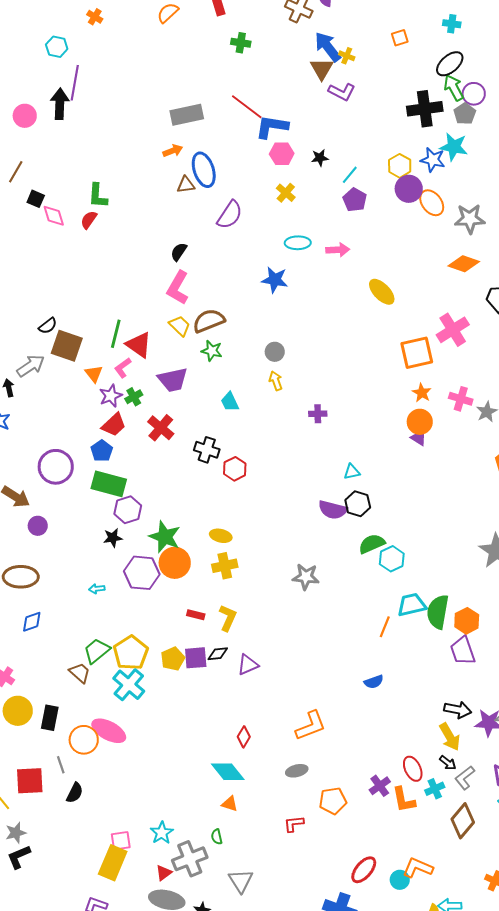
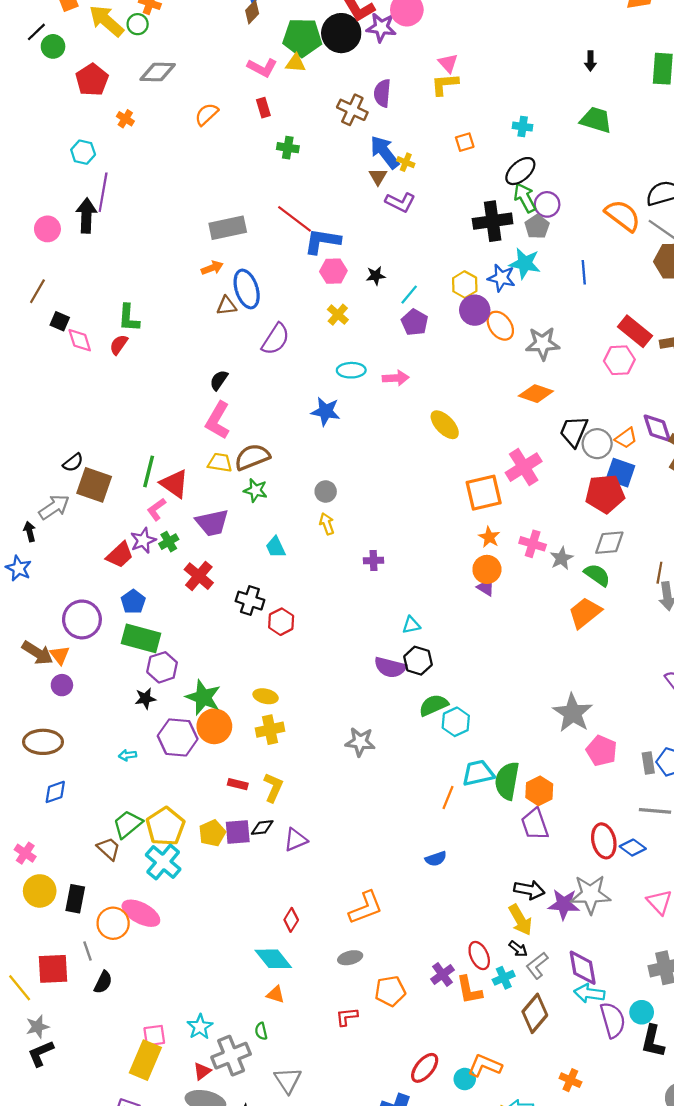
brown triangle: (322, 69) -> (378, 177), size x0.7
yellow trapezoid: (180, 326) -> (220, 463), turned -35
orange triangle: (94, 374) -> (60, 655), moved
red trapezoid: (114, 425) -> (120, 555), moved

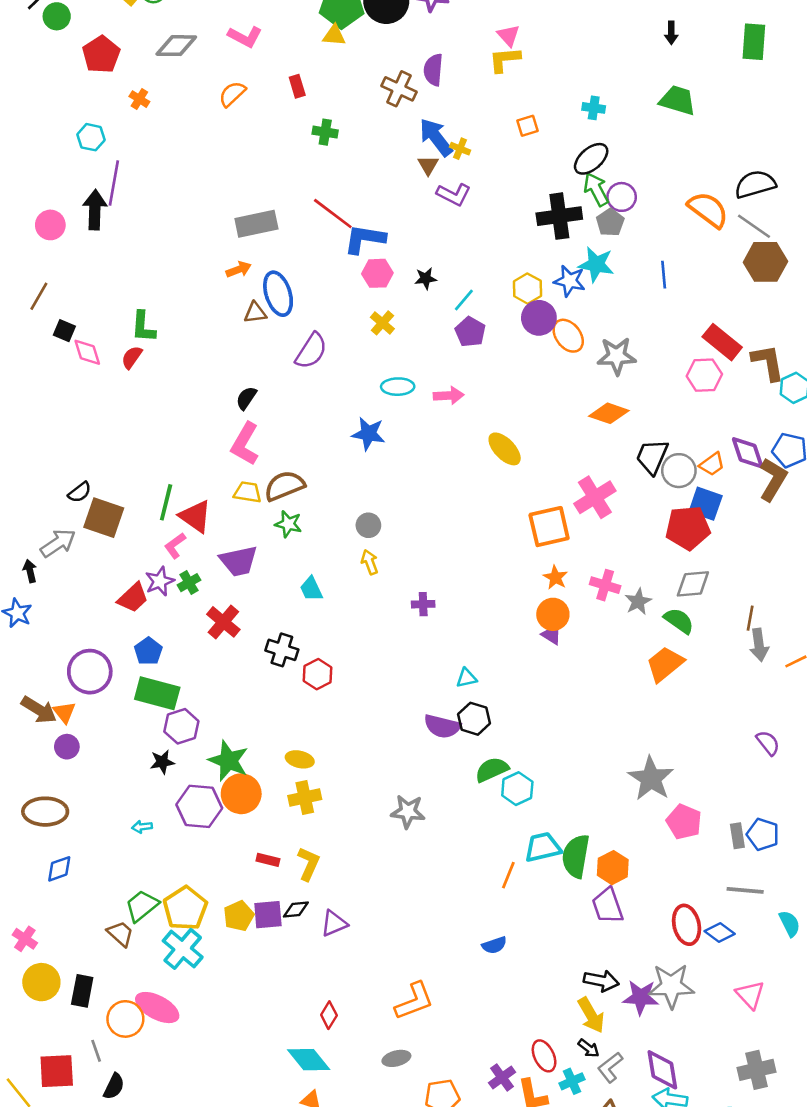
pink L-shape: (262, 68) -> (245, 37), moved

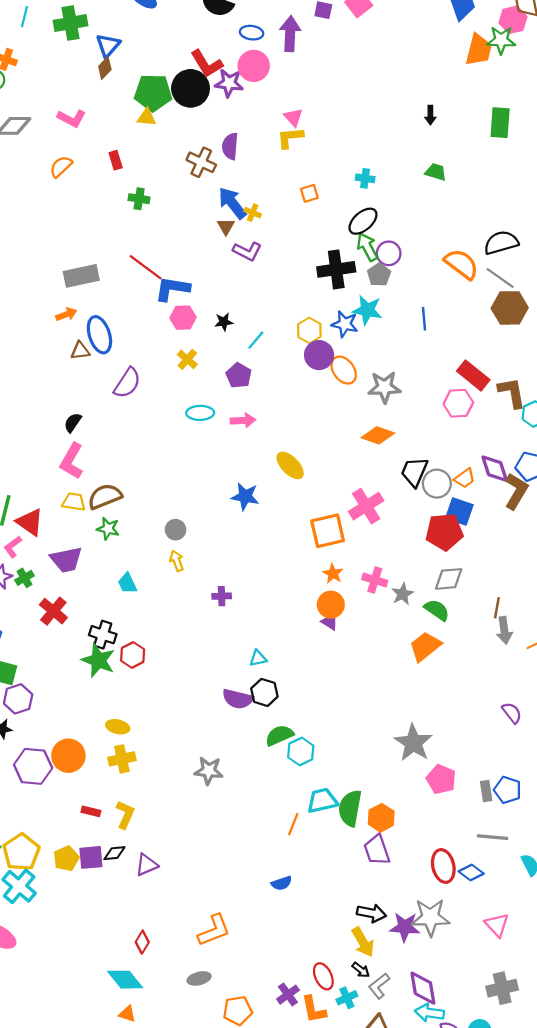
green trapezoid: (678, 100) -> (436, 172), size x0.7
purple pentagon: (470, 332) -> (239, 375), moved
blue star: (368, 434) -> (245, 496), moved
green star: (228, 761) -> (98, 660), moved

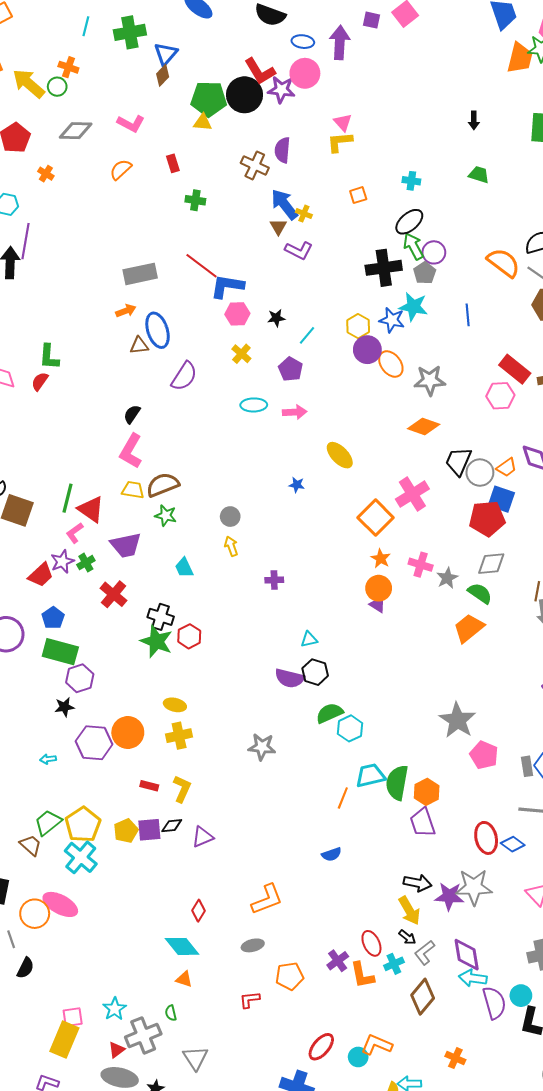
blue star: (245, 496) -> (297, 485), size x0.6
orange square: (328, 531) -> (376, 518), turned -32

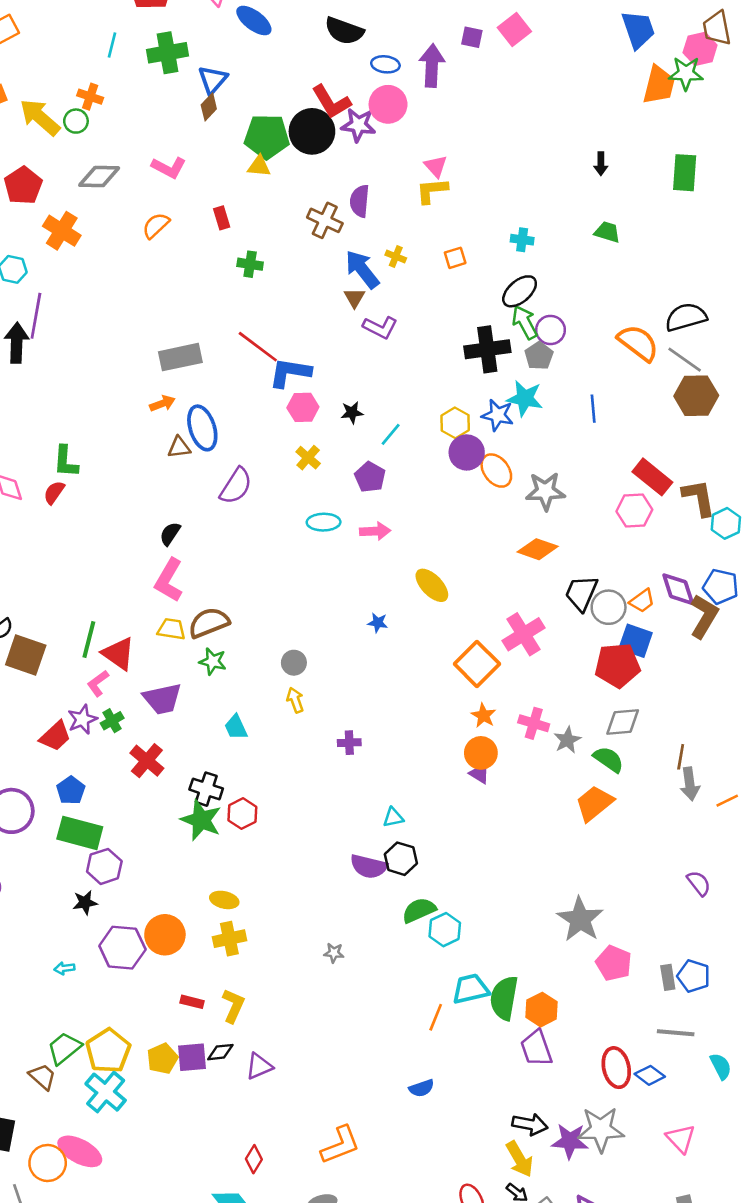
orange cross: (46, 174) -> (62, 231), size x1.8
yellow cross: (304, 214) -> (396, 256), moved
gray star: (262, 747) -> (334, 953), size x0.6

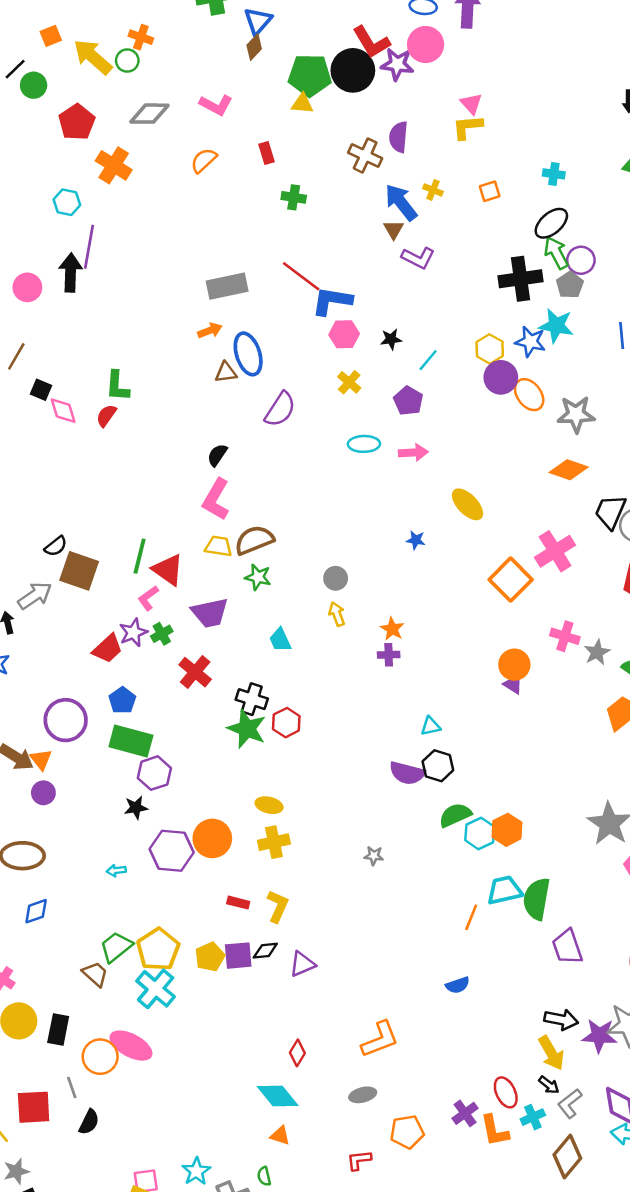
orange star: (483, 716) -> (392, 629), moved
orange hexagon: (541, 1010) -> (507, 830), moved

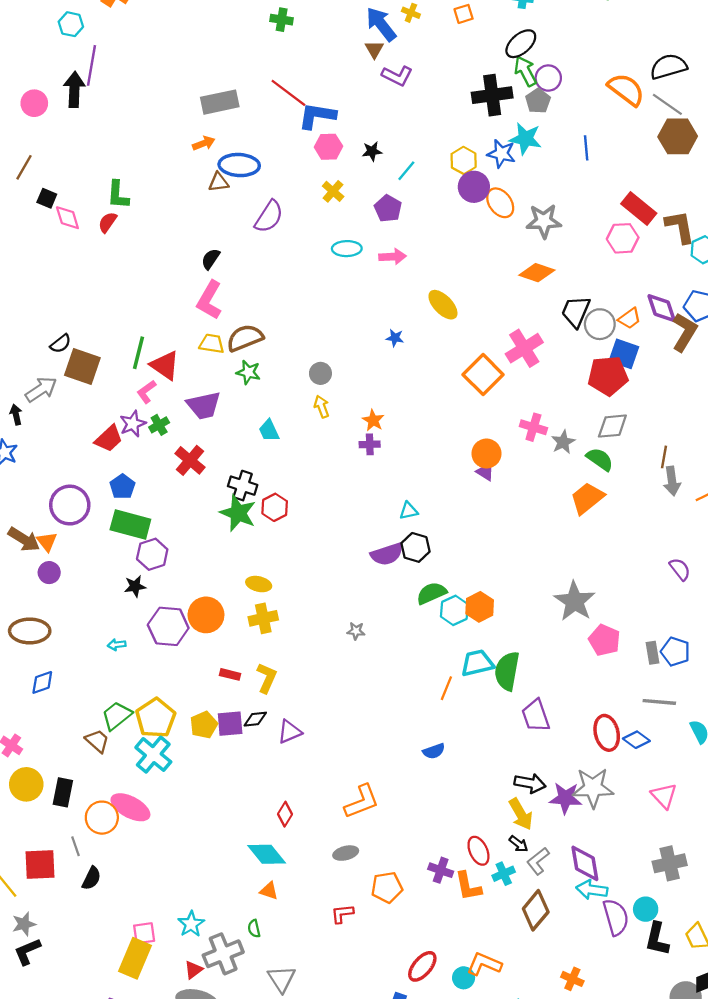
blue ellipse: (248, 354) -> (239, 165), turned -69
purple semicircle: (407, 773) -> (387, 554), turned -32
purple cross: (465, 1113) -> (441, 870), turned -35

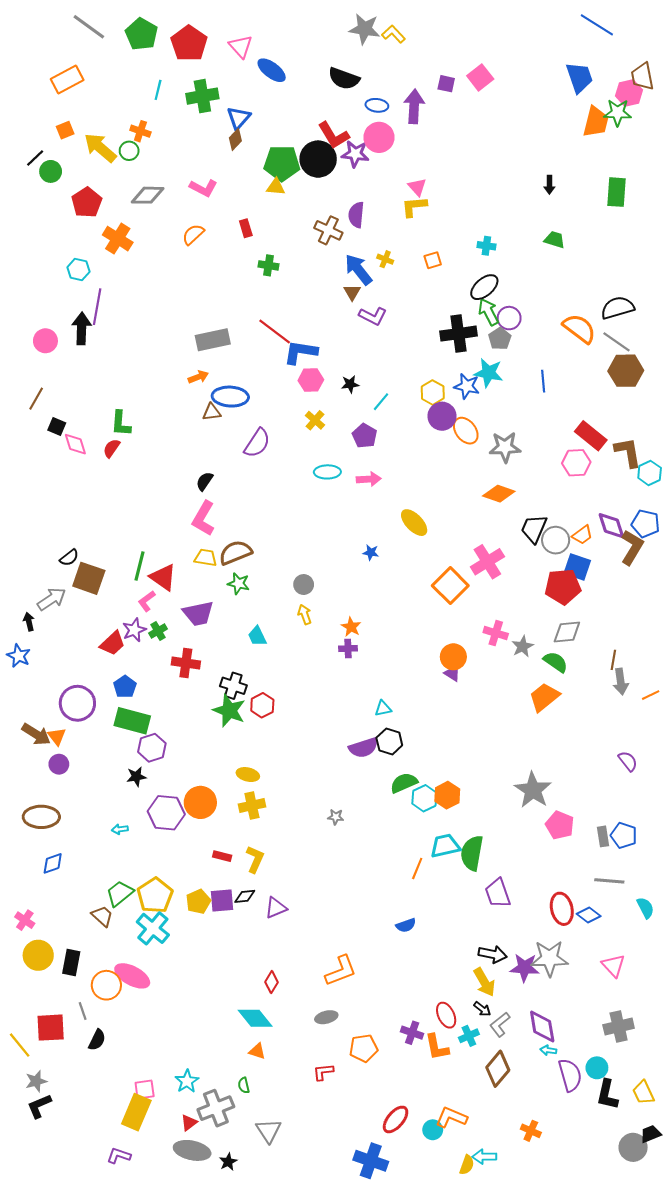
red cross: (190, 460) -> (186, 663), turned -32
cyan arrow: (592, 890) -> (548, 1050), size x0.6

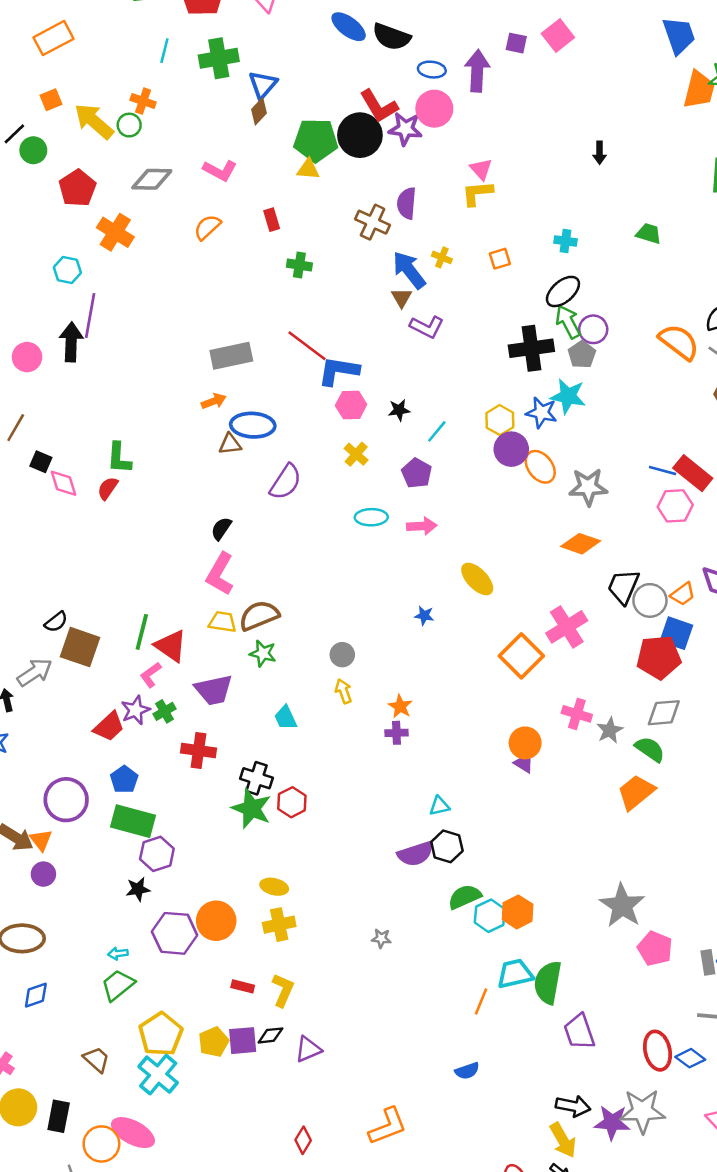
blue ellipse: (272, 70) -> (349, 27), moved
black arrow: (549, 185) -> (600, 153), moved
blue line: (543, 381) -> (663, 471), moved, turned -70
green trapezoid: (120, 893) -> (118, 985), moved

